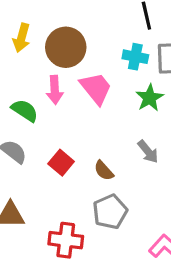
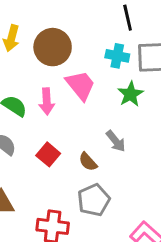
pink arrow: (55, 90) -> (47, 101), moved
gray arrow: (148, 152) -> (116, 141), moved

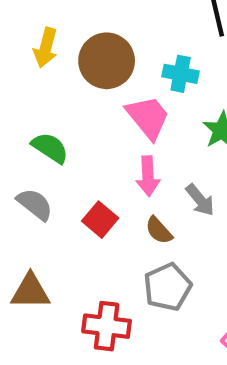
cyan cross: (117, 56) -> (181, 74), moved
pink arrow: (47, 101) -> (148, 176), moved

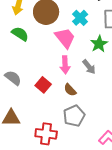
cyan cross: (181, 74) -> (80, 18), turned 35
green semicircle: (50, 148) -> (20, 34), moved
gray arrow: (200, 200) -> (89, 67), moved

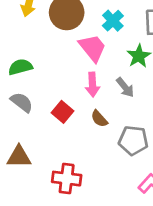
green semicircle: (20, 34) -> (20, 67), moved, turned -48
gray pentagon: (74, 116) -> (133, 140), moved, turned 30

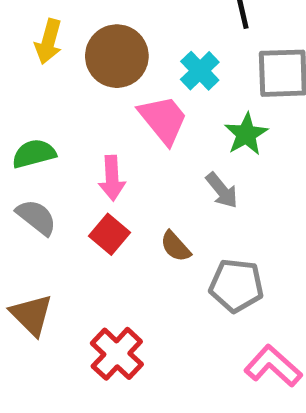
pink arrow: (92, 85) -> (112, 178), moved
brown triangle: (19, 157) -> (31, 315), turned 45
red cross: (67, 179) -> (117, 354), turned 36

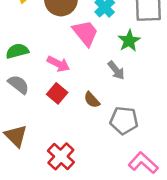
pink arrow: (112, 178) -> (58, 64), turned -60

